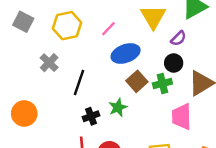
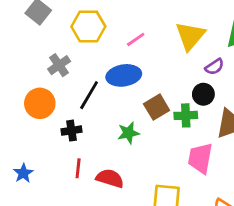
blue ellipse: (126, 53) -> (124, 75), moved
orange circle: (24, 113) -> (40, 103), moved
black cross: (91, 116) -> (72, 131), moved

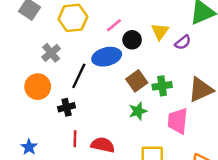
yellow triangle: (190, 36) -> (160, 31), moved, size x0.7
black circle: (203, 94) -> (132, 40), moved
green star: (128, 133) -> (138, 111), moved

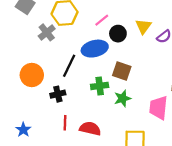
gray cross: (51, 53) -> (47, 32), moved
brown square: (137, 81) -> (122, 71), turned -36
green cross: (162, 86) -> (100, 86), moved

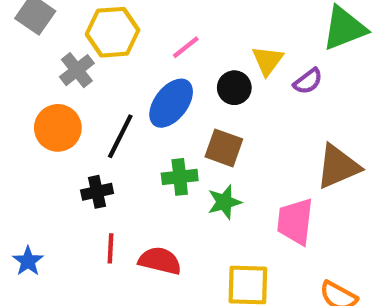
black circle: (118, 34) -> (234, 88), moved
blue ellipse: (95, 49) -> (171, 103), turned -40
orange circle: (32, 75) -> (58, 128), moved

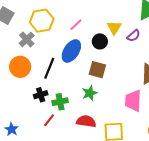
green cross: (180, 177) -> (60, 102), moved
green star: (224, 202) -> (90, 93), moved
red line: (111, 248) -> (49, 120), turned 40
red semicircle: (160, 261) -> (86, 121), moved

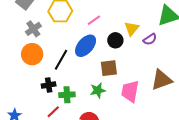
gray cross: (27, 39) -> (33, 29), moved
brown square: (97, 70) -> (109, 68), turned -30
pink trapezoid: (133, 101) -> (130, 91), moved

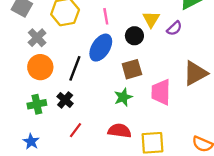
pink line: (94, 20) -> (106, 16), turned -56
black cross: (49, 85) -> (65, 100), turned -32
green cross: (67, 95) -> (37, 104), moved

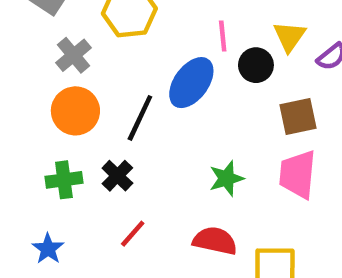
pink line: (106, 16) -> (223, 36), moved
brown square: (132, 69) -> (298, 117), moved

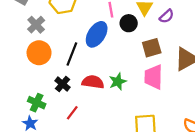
green cross: (64, 180) -> (37, 103), moved, turned 36
red semicircle: (215, 241) -> (93, 82), moved

